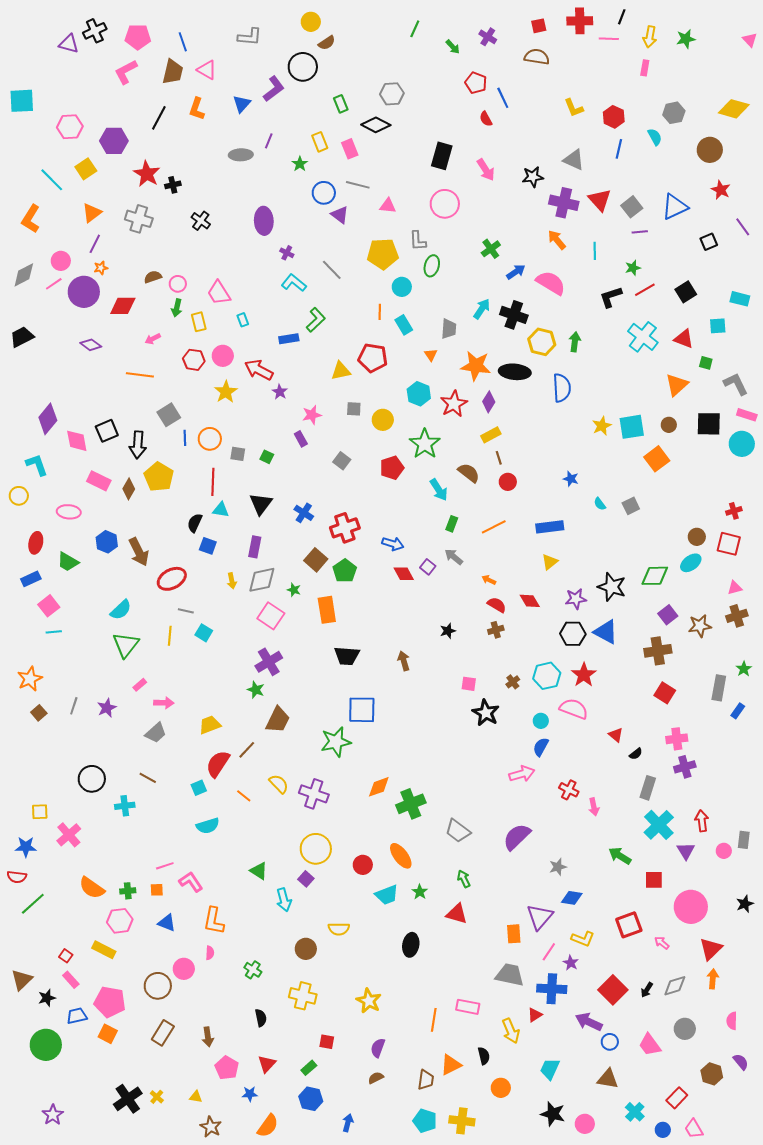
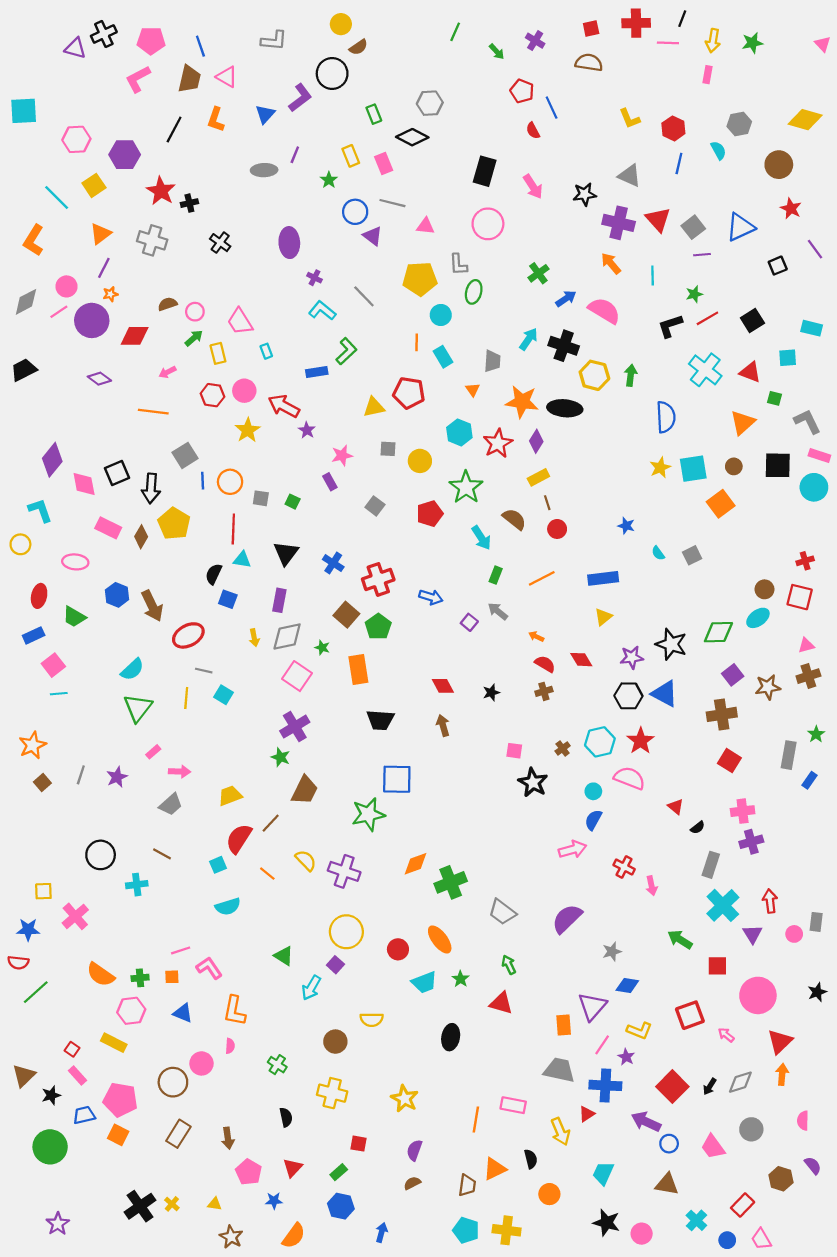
green arrow: (177, 308) -> (194, 338), turned -144
blue semicircle: (562, 388) -> (666, 417), moved
red diamond: (404, 574) -> (443, 686), moved
cyan arrow: (284, 900) -> (311, 988), turned 45

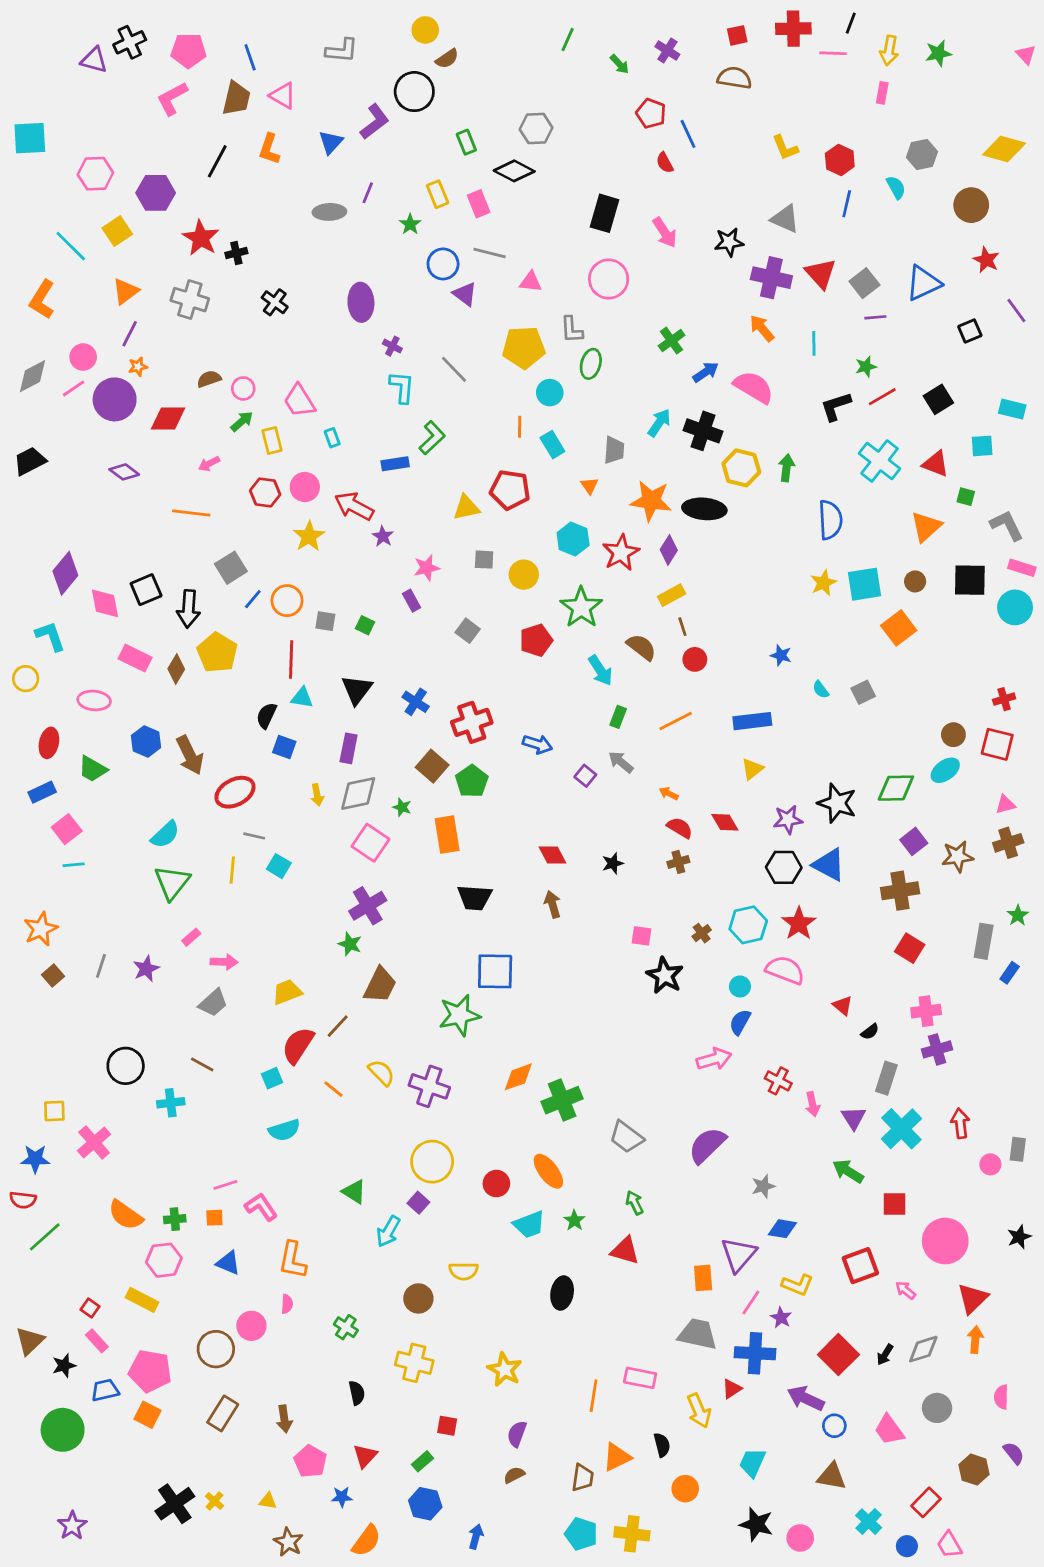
cyan L-shape: (322, 311) -> (402, 387), turned 56
blue line: (203, 481) -> (253, 599), turned 42
purple triangle: (752, 934) -> (854, 1118), moved

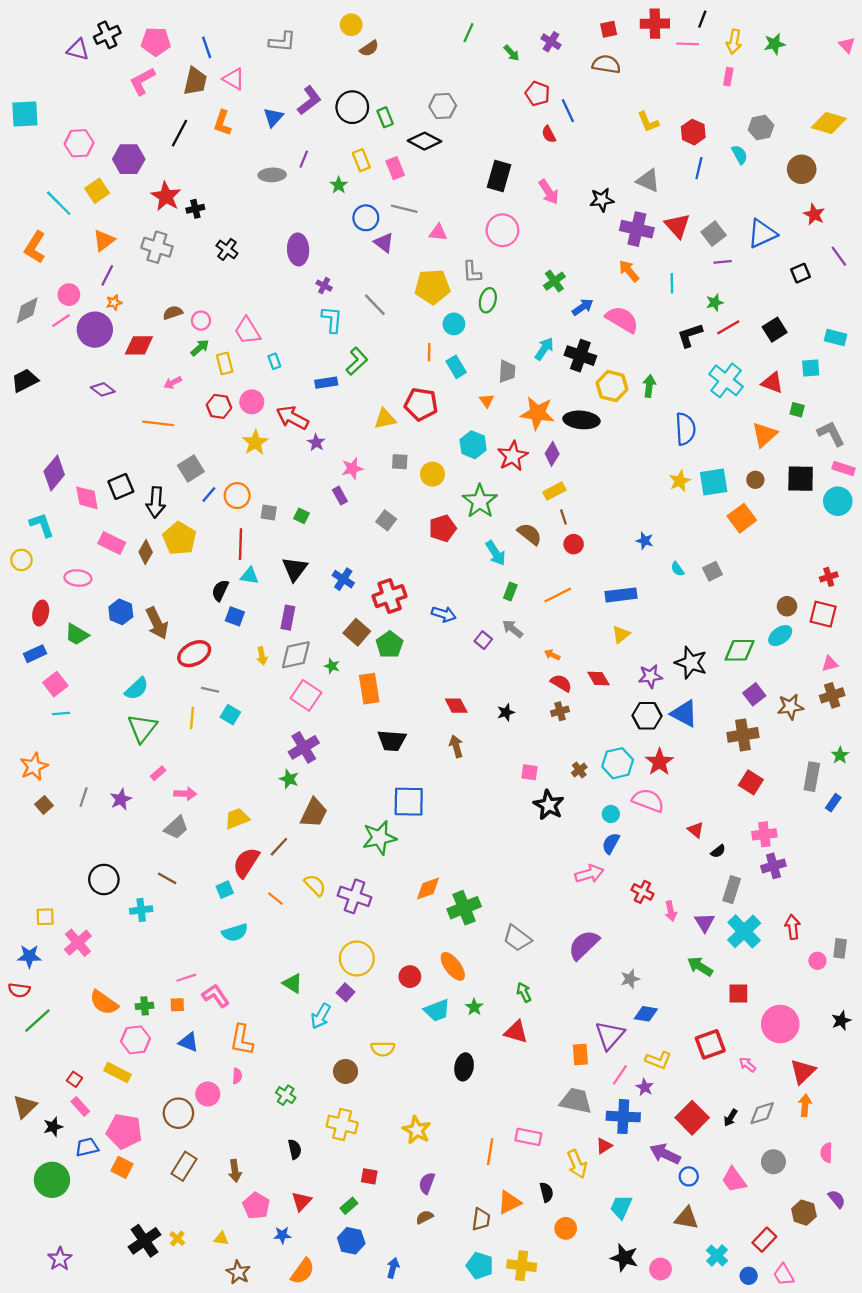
black circle: (414, 92) -> (352, 107), moved

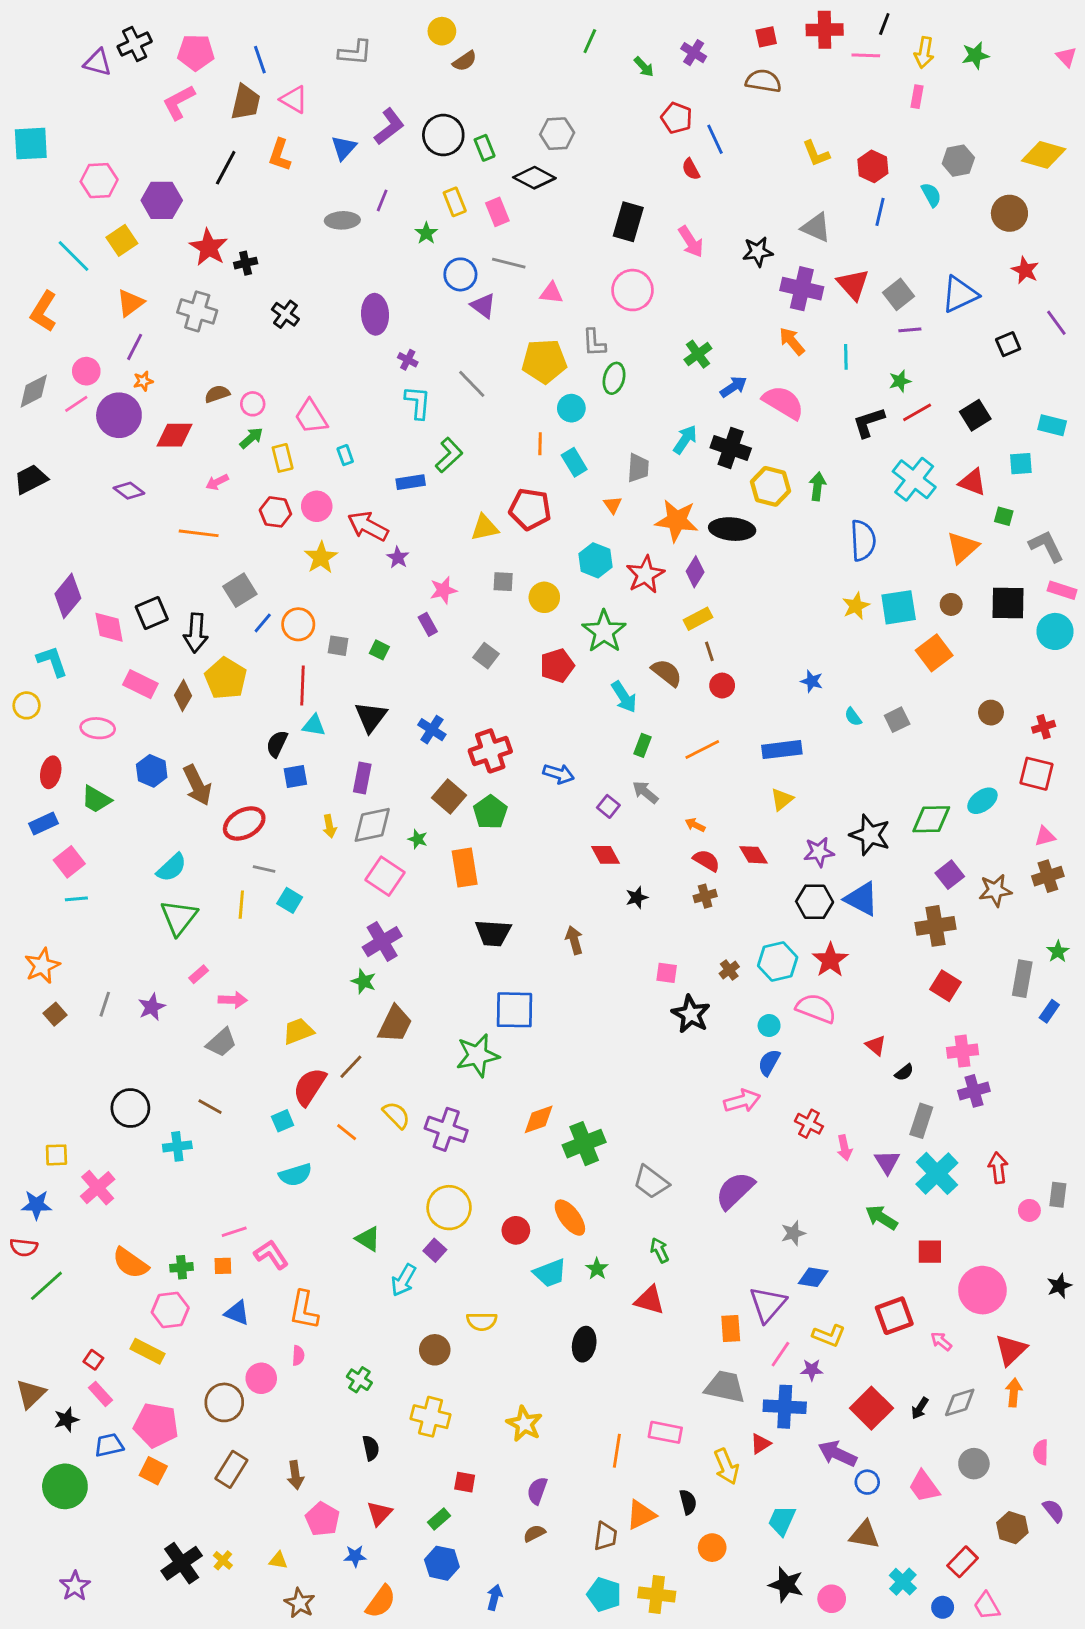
brown circle: (787, 606) -> (991, 713), moved
blue square: (235, 616) -> (295, 777), turned -30
red diamond: (456, 706) -> (605, 855), moved
purple star: (645, 1087) -> (812, 1370), turned -30

